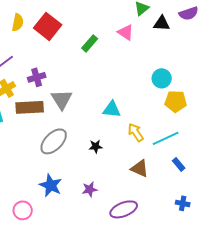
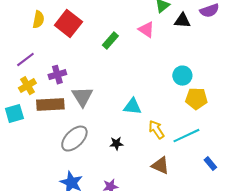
blue rectangle: (179, 164) -> (210, 164), moved

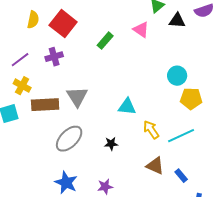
purple cross: (57, 75) -> (54, 57), moved
yellow cross: (27, 86) -> (22, 86), turned -30
blue rectangle: (210, 164) -> (181, 176), moved

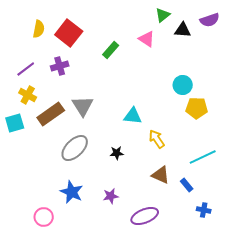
brown rectangle: (45, 105) -> (51, 114), turned -32
cyan line: (181, 136) -> (203, 157), moved

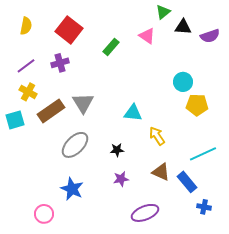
purple semicircle: (210, 20) -> (210, 36), moved
yellow semicircle: (39, 29) -> (26, 26), moved
blue rectangle: (187, 185) -> (187, 182), size x1.5
purple star: (111, 196) -> (121, 179), moved

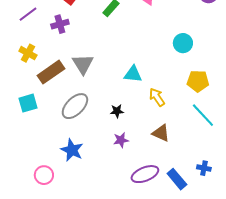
purple line: (26, 66) -> (28, 14), moved
yellow pentagon: (197, 105) -> (198, 81), moved
cyan square: (15, 120) -> (28, 103), moved
cyan line: (203, 154) -> (203, 115), turned 72
blue rectangle: (187, 182) -> (177, 179), moved

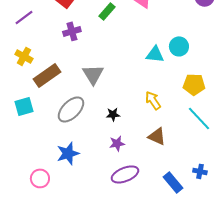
purple cross: (60, 24) -> (72, 31), moved
gray triangle: (83, 64) -> (93, 74), moved
cyan triangle: (133, 74) -> (155, 54), moved
blue star: (72, 150) -> (68, 153), turned 30
purple ellipse: (145, 174) -> (125, 174), moved

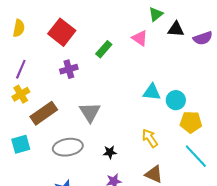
purple line: (24, 17) -> (21, 69), moved, turned -30
cyan circle: (179, 46) -> (176, 100), moved
yellow cross: (24, 56) -> (21, 94), turned 30
gray ellipse: (71, 109) -> (68, 147), turned 36

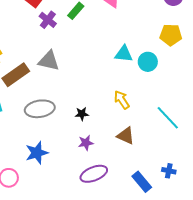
purple cross: (69, 69) -> (48, 20), moved, turned -36
gray triangle: (90, 112) -> (49, 61), moved, turned -45
yellow pentagon: (191, 122) -> (171, 35), moved

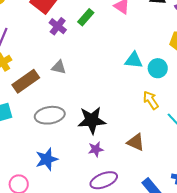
gray triangle: (49, 61) -> (59, 67), size x0.7
yellow arrow: (122, 100) -> (151, 100), moved
black star: (82, 114) -> (92, 120), size x2.0

